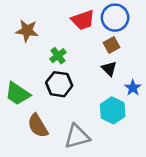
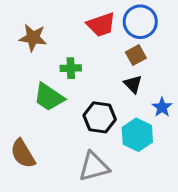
green cross: (58, 56) -> (71, 68), turned 35
black hexagon: (59, 84) -> (100, 117), moved
green trapezoid: (18, 94) -> (49, 97), moved
brown semicircle: (38, 126) -> (23, 154), moved

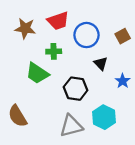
blue circle: (140, 22) -> (86, 35), moved
red trapezoid: (101, 25) -> (58, 21), moved
brown square: (136, 55) -> (123, 36), moved
cyan hexagon: (137, 135) -> (104, 117), moved

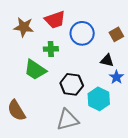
black triangle: (101, 63) -> (107, 60), moved, turned -32
cyan hexagon: (104, 117) -> (99, 99), moved

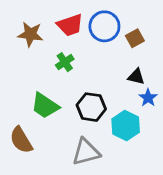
blue circle: (82, 33) -> (104, 26), moved
brown square: (116, 34) -> (135, 38), moved
green cross: (51, 49) -> (65, 62), turned -32
green trapezoid: (35, 70) -> (45, 106), moved

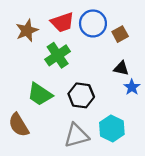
brown star: (30, 34) -> (27, 31), turned -30
green cross: (65, 62) -> (58, 55), size x1.5
cyan hexagon: (126, 126) -> (112, 128), moved

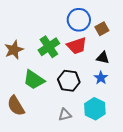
red trapezoid: (62, 22) -> (77, 46), moved
brown star: (27, 31) -> (14, 50), moved
blue star: (132, 87) -> (101, 78), moved
gray triangle: (76, 136) -> (65, 115), size x0.6

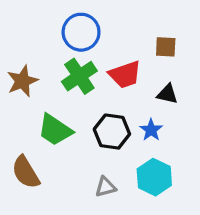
blue circle: (79, 20) -> (81, 32), moved
brown square: (102, 29) -> (166, 47), turned 32
blue star: (101, 78) -> (151, 130), moved

